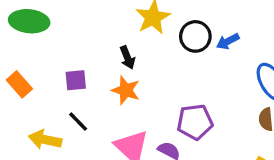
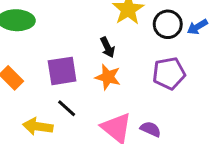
purple square: (76, 80) -> (62, 71), size x1.5
purple pentagon: (195, 122) -> (169, 73), moved

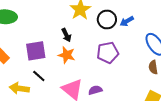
purple semicircle: (151, 129) -> (95, 90), turned -40

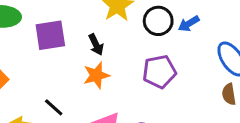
purple square: (36, 51) -> (50, 35), moved
orange star: (67, 55) -> (96, 75), turned -30

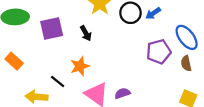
purple pentagon: (159, 72) -> (159, 52), moved
orange star: (96, 75) -> (80, 66), moved

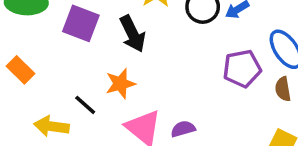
purple square: (52, 28) -> (81, 23), turned 30
black arrow: (86, 33) -> (132, 34), size x1.5

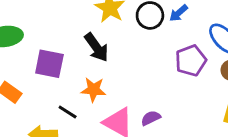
purple square: (81, 23) -> (49, 64), moved
orange star: (120, 84) -> (93, 90), turned 30

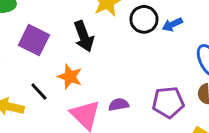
purple pentagon: (191, 61) -> (168, 102), moved
purple semicircle: (151, 118) -> (119, 105), moved

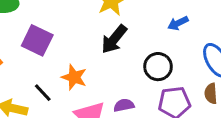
black circle: (144, 19) -> (158, 67), moved
black arrow: (84, 36) -> (114, 39), moved, turned 60

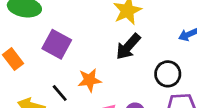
orange star: (74, 77) -> (89, 80), turned -30

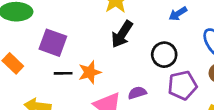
black line: (60, 93) -> (63, 73), moved, turned -42

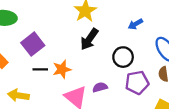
purple square: (53, 43) -> (33, 44), turned 30

